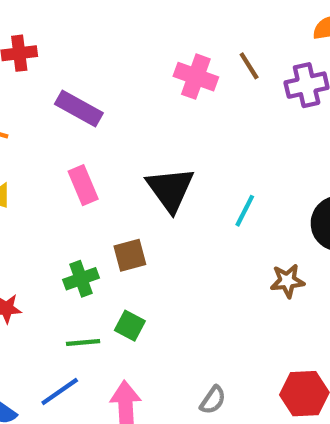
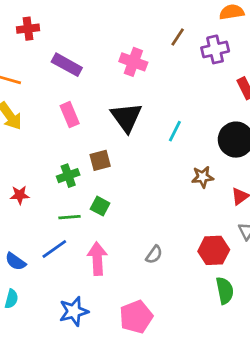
brown line: (249, 66) -> (178, 37), turned 66
pink cross: (196, 77) -> (133, 62), moved

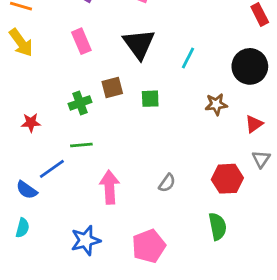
green square: (100, 206) -> (150, 99), moved, turned -30
blue line: (54, 249) -> (52, 169), moved
green semicircle: (225, 291) -> (218, 226), moved

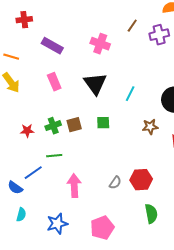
brown square: (112, 87) -> (74, 125), moved
red star: (31, 123) -> (27, 131), moved
red hexagon: (227, 179) -> (141, 180), moved
cyan semicircle: (22, 228) -> (21, 215), moved

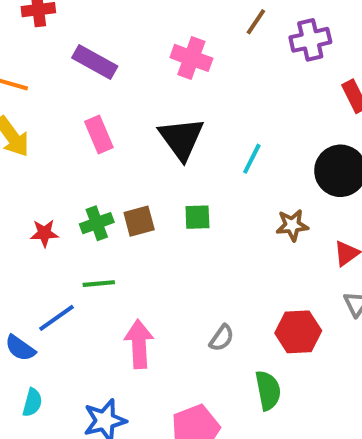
red hexagon: (141, 180) -> (298, 332), moved
green semicircle: (151, 214) -> (268, 390), moved

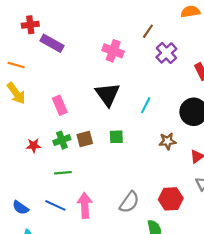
purple cross: (310, 40) -> (166, 53), moved, turned -30
purple rectangle: (95, 62) -> (52, 43), moved
pink rectangle: (99, 135) -> (60, 105), moved
blue line: (56, 318) -> (55, 205), moved, turned 60
gray semicircle: (222, 338) -> (129, 202), size x1.5

